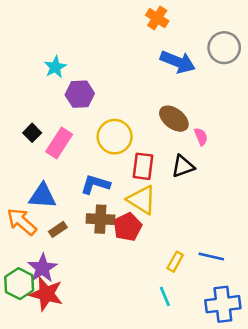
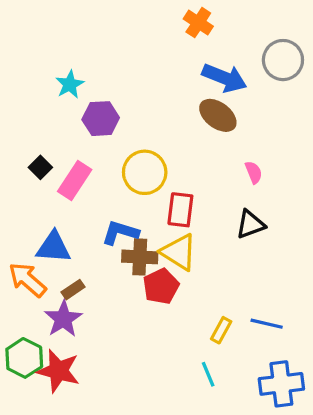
brown ellipse: (174, 119) -> (218, 115), moved
black triangle: (183, 166) -> (250, 224), moved
brown cross: (100, 219) -> (140, 257), moved
purple star: (42, 268) -> (63, 319), moved

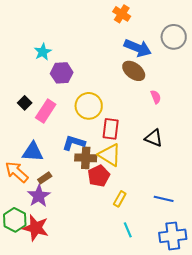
pink semicircle: (254, 172) -> (156, 97), moved
black triangle: (250, 224) -> (154, 138), turned 42
yellow rectangle: (221, 330) -> (120, 199), moved

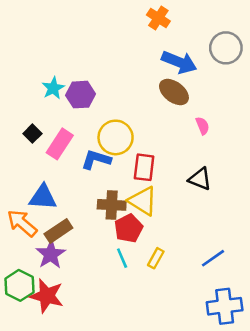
cyan star: (43, 52) -> (53, 88), moved
blue L-shape: (74, 143) -> (96, 160), moved
brown rectangle: (45, 178) -> (58, 231), size x1.5
blue line: (164, 199) -> (213, 258), turned -48
cyan line: (128, 230) -> (122, 258), moved

